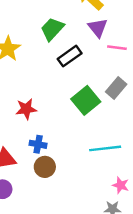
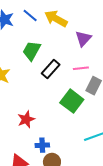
purple triangle: (98, 28) -> (83, 39), moved, turned 36
pink line: (117, 48) -> (81, 68), moved

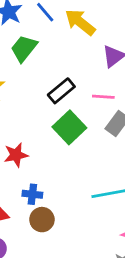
green trapezoid: (32, 51) -> (24, 48), moved
green square: (72, 101) -> (69, 127), moved

